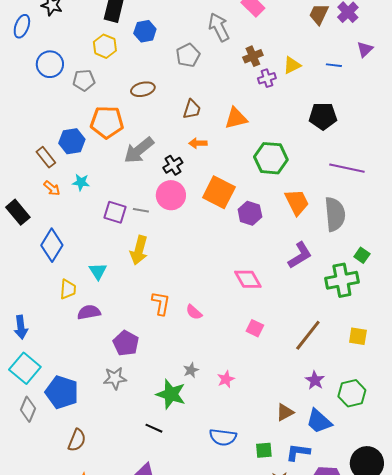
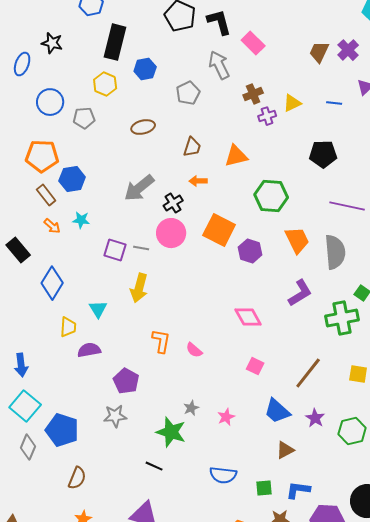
orange pentagon: (107, 122) -> (42, 156), moved
blue trapezoid: (319, 421) -> (277, 411), moved

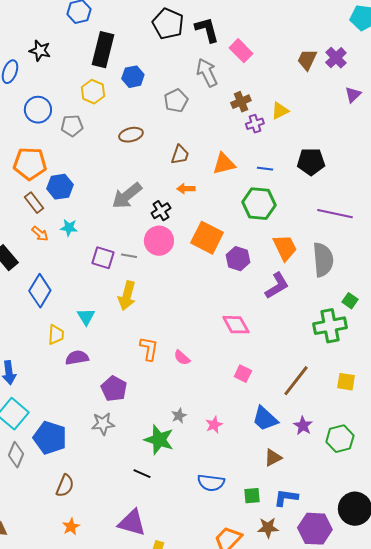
blue line: (334, 103) -> (265, 169), moved
purple L-shape: (300, 293) -> (277, 286), moved

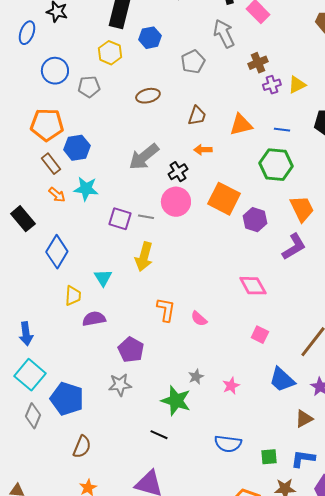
yellow triangle: (280, 111) -> (297, 85), moved
cyan star: (69, 228) -> (86, 189), size x1.4
brown triangle: (273, 458) -> (304, 419), moved

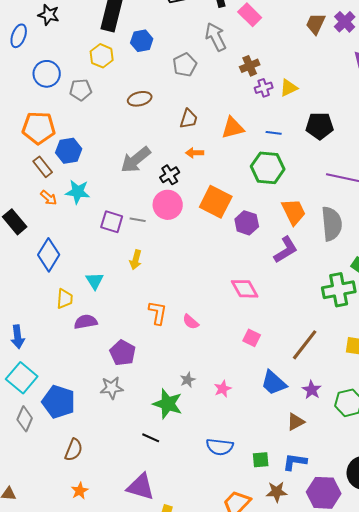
yellow arrow: (144, 257) -> (136, 260), size x0.7

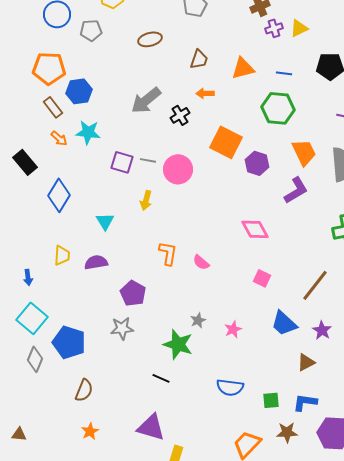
pink circle: (168, 205) -> (178, 169), moved
yellow trapezoid: (65, 299) -> (62, 255), moved
blue arrow: (18, 337) -> (28, 277), size x0.7

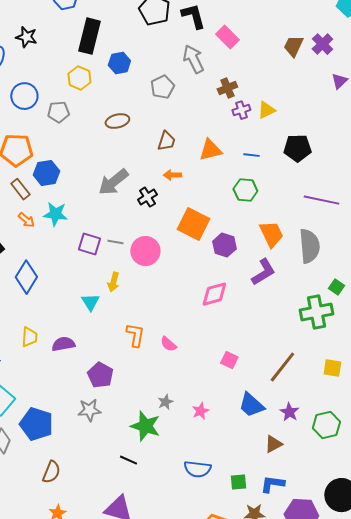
green hexagon: (278, 108) -> (245, 190), size x0.7
cyan triangle: (105, 221) -> (90, 302), moved
pink diamond: (255, 229) -> (214, 294), moved, turned -76

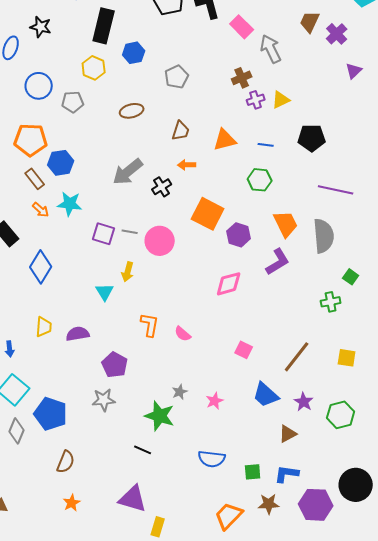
brown trapezoid: (293, 46) -> (310, 22), moved
gray arrow: (193, 59) -> (271, 49), moved
green cross: (316, 312) -> (331, 302), size x0.6

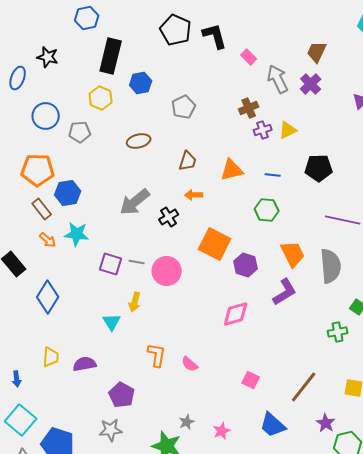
pink rectangle: (242, 27) -> (249, 57), size x0.7
purple cross: (337, 34) -> (311, 84), moved
purple star: (304, 402) -> (326, 423), moved

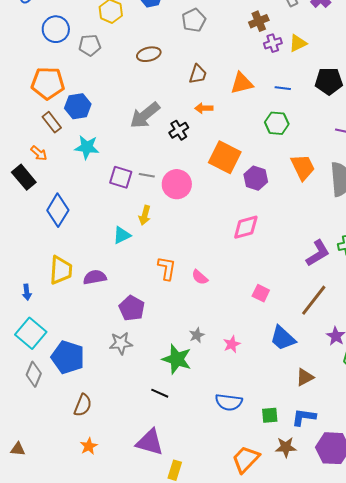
orange arrow: (48, 240) -> (39, 153), moved
purple L-shape: (285, 292) -> (318, 253), moved
cyan triangle: (112, 322) -> (122, 235), turned 36
yellow trapezoid: (51, 357) -> (61, 270), size x1.4

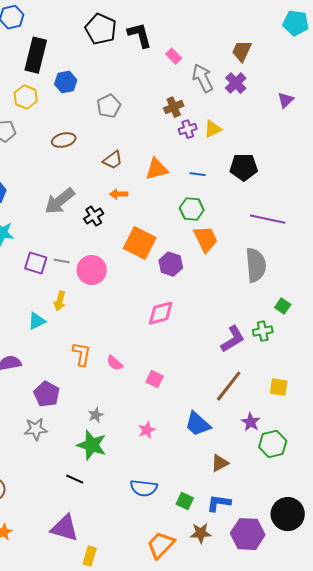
brown trapezoid: (198, 74) -> (113, 160), turned 35
orange trapezoid: (303, 167) -> (206, 239), moved
pink square: (261, 293) -> (155, 379), moved
gray star: (197, 335) -> (96, 415), moved
green square: (270, 415) -> (185, 501), turned 30

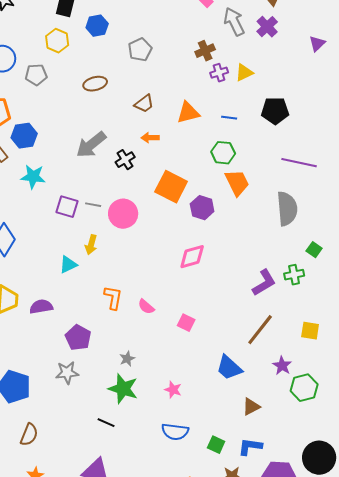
pink star: (147, 430) -> (173, 390), moved, turned -30

